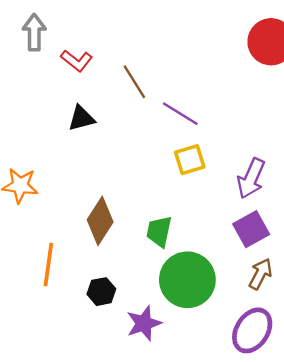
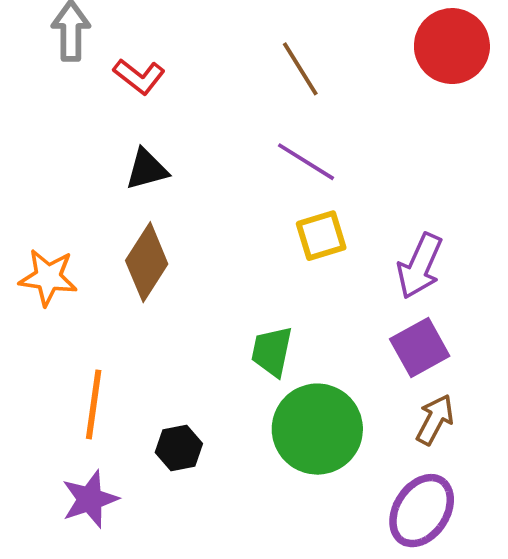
brown line: (134, 82) -> (300, 69), moved
brown diamond: (100, 221) -> (147, 262), moved
purple star: (144, 323) -> (90, 499), moved

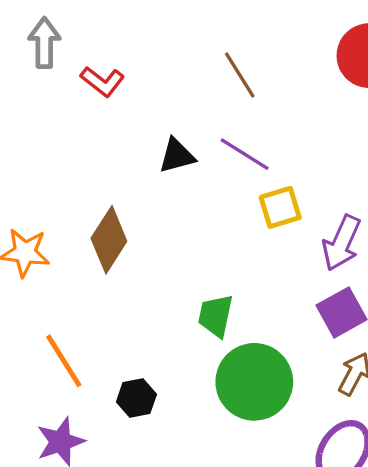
black triangle: (147, 169) -> (177, 156), moved
yellow square: (321, 236) -> (280, 207), moved
orange line: (94, 404) -> (64, 361), turned -40

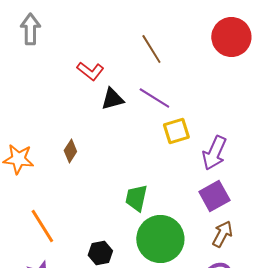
red L-shape: (102, 81) -> (90, 71), moved
brown diamond: (109, 240) -> (70, 151), size x0.6
black hexagon: (136, 398) -> (100, 253), moved

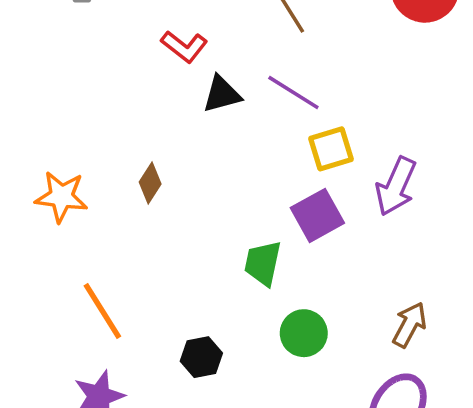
purple square: (214, 196) -> (317, 215), moved
green circle: (160, 239) -> (304, 333), size x0.6

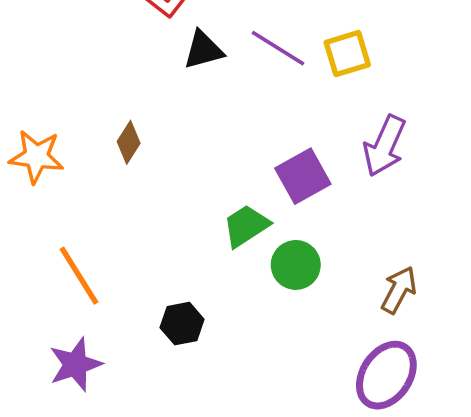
yellow square: (331, 149) -> (347, 54), moved
green trapezoid: (263, 263) -> (246, 226), turned 45
green circle: (304, 333) -> (296, 265), moved

